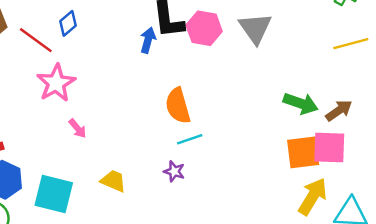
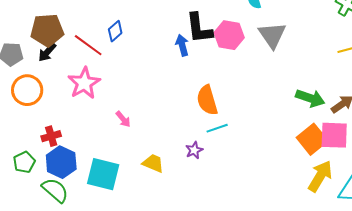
blue arrow: (148, 40) -> (182, 45), turned -30
pink star: (56, 83) -> (84, 83), moved
orange square: (303, 152) -> (312, 139), turned -32
purple star: (174, 171) -> (194, 150), moved, turned 30

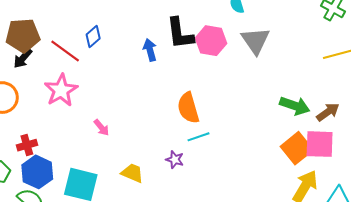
blue arrow: (182, 45) -> (150, 50), moved
purple star: (194, 150) -> (175, 160), turned -30

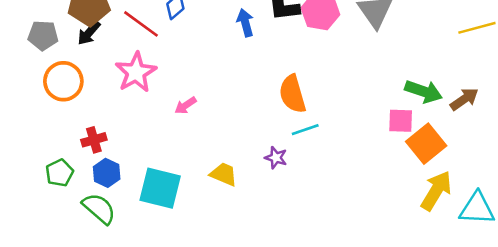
pink arrow: (101, 128) -> (186, 105), moved, turned 96
pink square: (320, 144) -> (401, 121), moved, size x0.7
blue hexagon: (37, 172) -> (107, 173), size x0.7

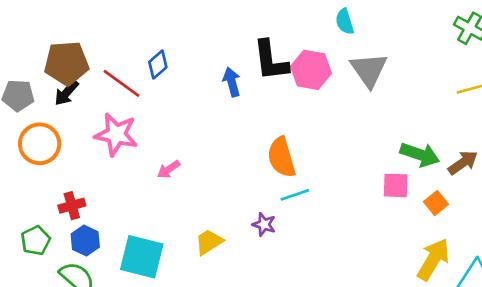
pink star: (136, 72) -> (116, 134), turned -30
orange square: (426, 144) -> (436, 203), moved, size x0.6
yellow trapezoid: (224, 174) -> (209, 242), turned -56

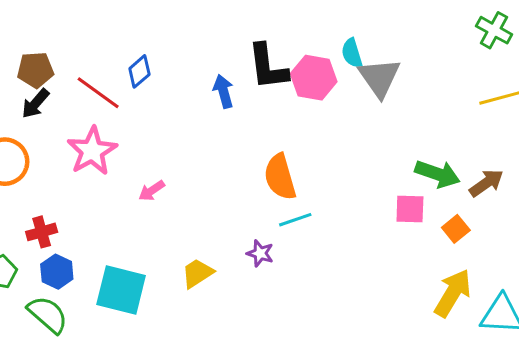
cyan semicircle: (345, 22) -> (352, 53), moved
brown pentagon: (66, 63) -> (35, 70), size x0.7
pink star: (116, 134) -> (92, 151), turned 30

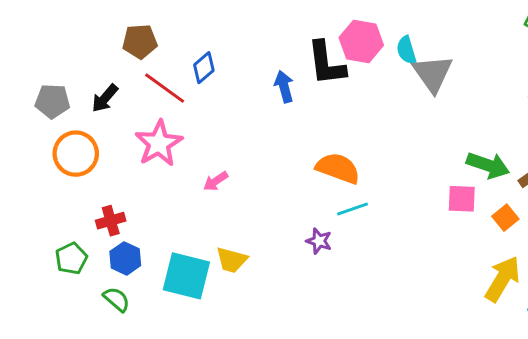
brown pentagon: (35, 70) -> (140, 41), moved
pink hexagon: (314, 78) -> (361, 41), moved
orange semicircle: (280, 177) -> (338, 168), turned 126
yellow trapezoid: (197, 273) -> (232, 260), moved, turned -132
green semicircle: (48, 314) -> (117, 299), size x0.7

